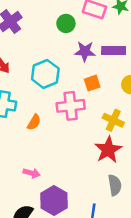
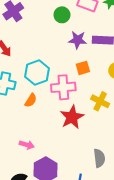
cyan hexagon: (45, 74) -> (37, 73), moved
red star: (108, 150) -> (72, 117), moved

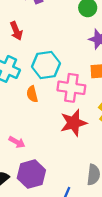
orange semicircle: (31, 100) -> (32, 94), turned 120

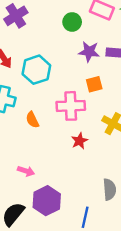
cyan hexagon: (46, 65) -> (36, 70), moved
red star: (73, 123) -> (79, 141), size x0.6

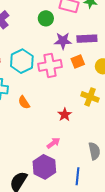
orange square: (94, 84) -> (78, 62), moved
pink cross: (71, 106) -> (50, 65), moved
pink arrow: (26, 171) -> (53, 143), moved, turned -48

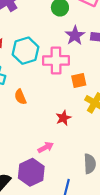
purple star: (63, 41) -> (75, 35), turned 30
orange square: (78, 62) -> (79, 81), moved

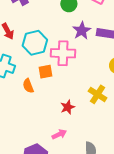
orange square: (79, 81) -> (46, 72), moved
pink arrow: (46, 147) -> (59, 134), moved

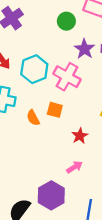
pink cross: (63, 53) -> (67, 77), turned 35
orange square: (46, 72) -> (55, 110), moved, turned 32

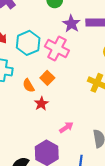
orange square: (55, 110) -> (47, 78), turned 32
red star: (80, 136) -> (41, 104), moved

